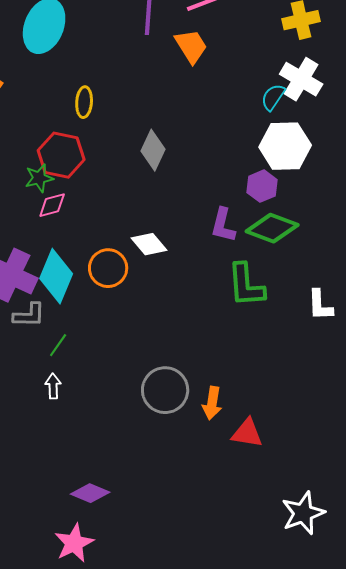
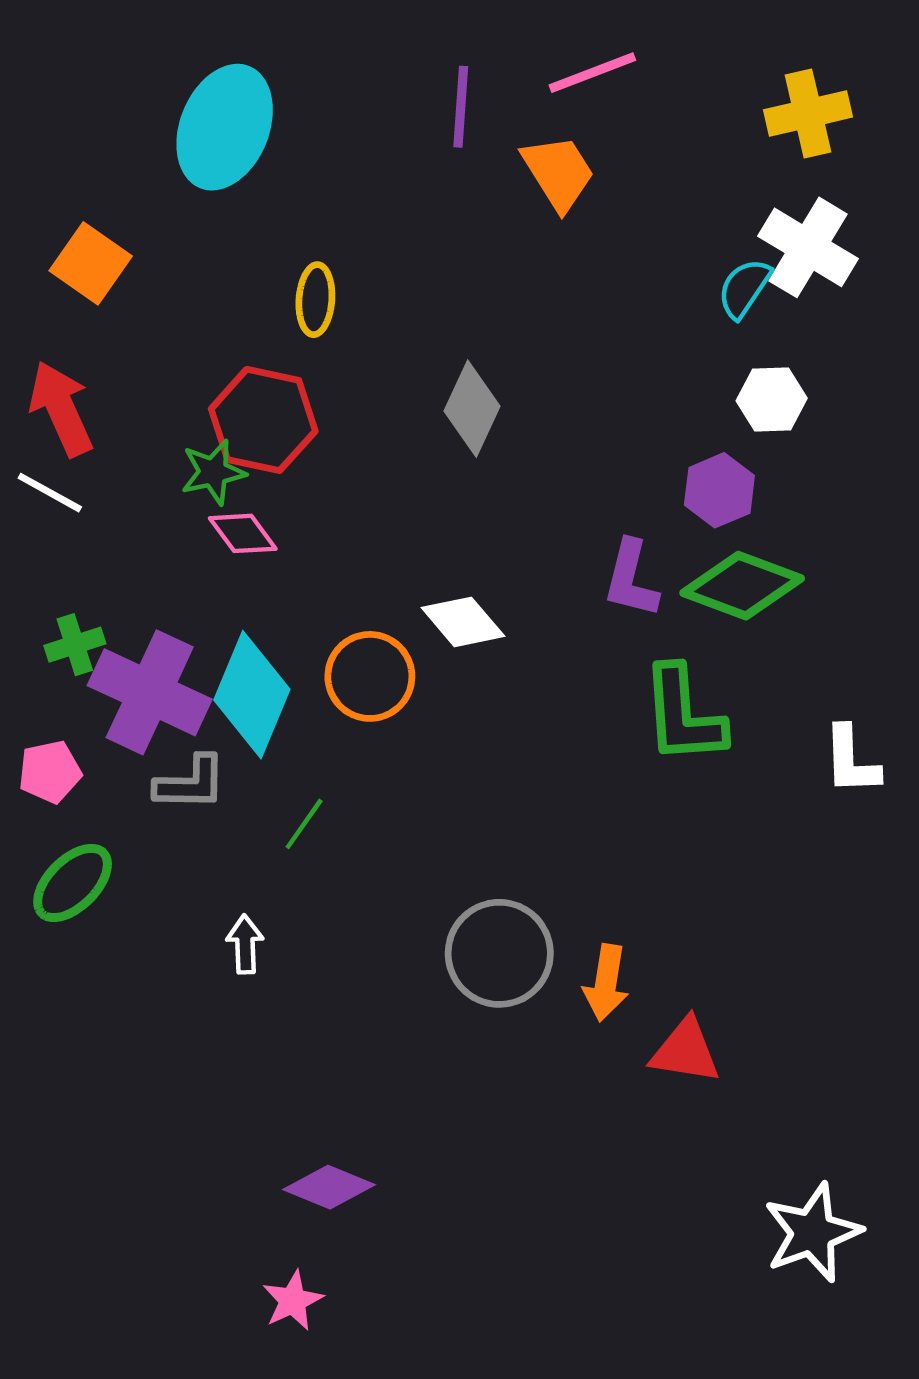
white hexagon: (285, 146) -> (772, 399), size x0.6
pink diamond: (52, 205) -> (243, 533), turned 68
green line: (58, 345) -> (304, 824), moved
pink star: (74, 543) -> (293, 1301), size x0.7

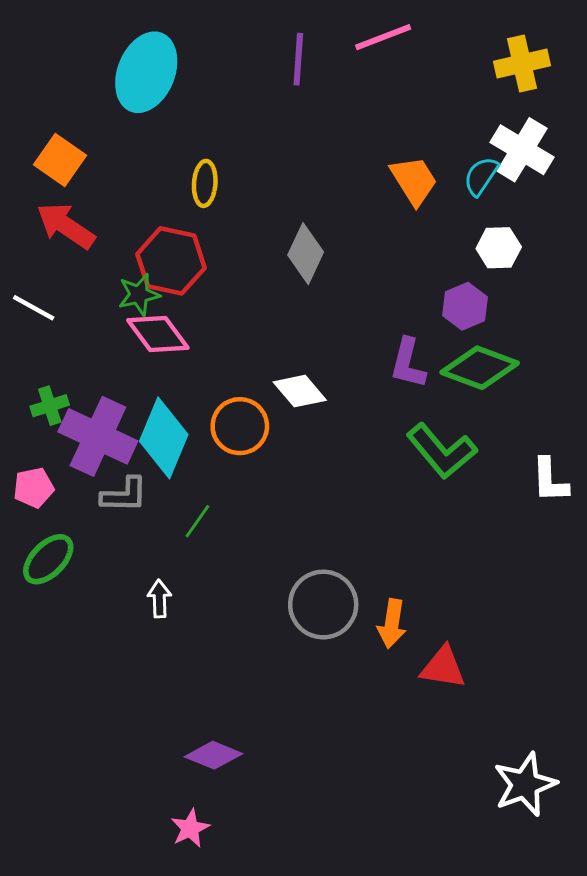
orange trapezoid: (558, 173) -> (414, 180), moved
red arrow: (61, 409) -> (66, 226), moved, turned -32
pink diamond: (243, 533) -> (158, 334), size x1.4
green L-shape: (683, 715) -> (442, 451), turned -36

